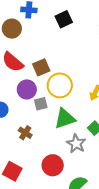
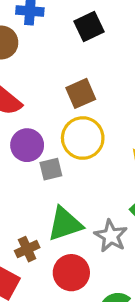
brown square: (41, 67) -> (81, 93), moved
green triangle: (65, 119) -> (65, 224), moved
brown cross: (25, 133) -> (27, 249), moved, turned 32

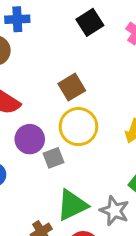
black square: (89, 26) -> (90, 22), moved

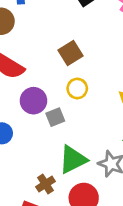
yellow circle: (78, 127) -> (77, 89), size x0.6

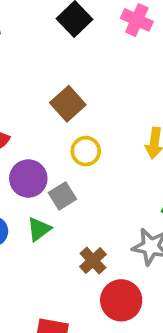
green triangle: (73, 160) -> (39, 229), moved, size x0.6
brown cross: (45, 184) -> (93, 261), moved

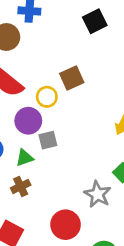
yellow circle: (86, 151) -> (47, 97), moved
brown cross: (93, 261) -> (21, 186), moved

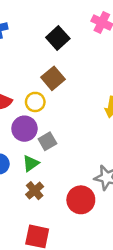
black square: (95, 21) -> (58, 38), moved
red circle: (66, 225) -> (81, 200), moved

